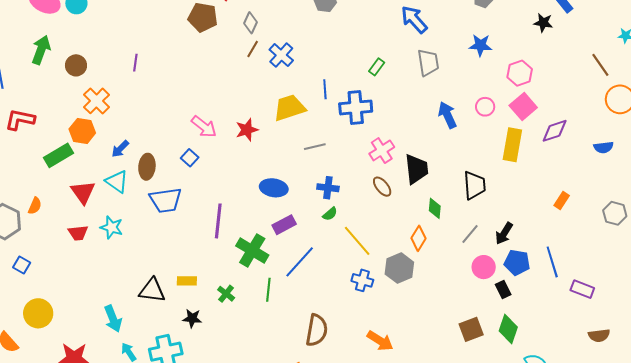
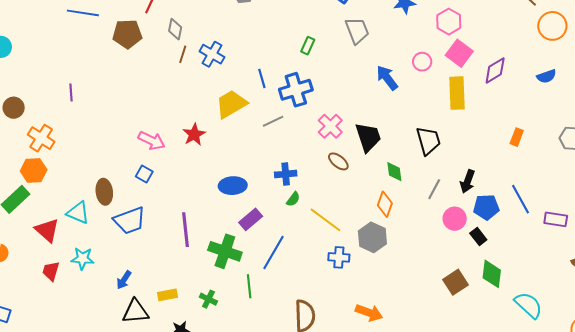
gray line: (315, 147) -> (273, 121), moved
blue arrow: (120, 149) -> (124, 280), moved
red trapezoid: (78, 233) -> (51, 271), turned 125

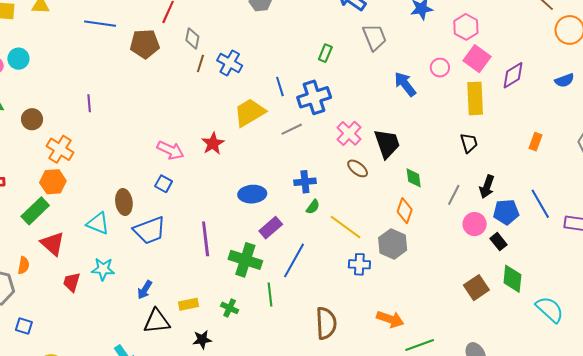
black trapezoid: (428, 141) -> (469, 143), moved, size x0.7
red triangle: (47, 230) -> (52, 244), moved

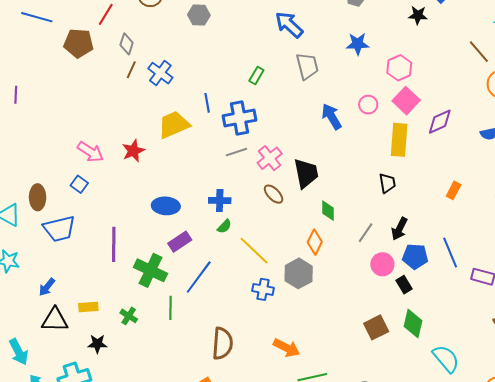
gray line: (292, 129) -> (236, 152), moved

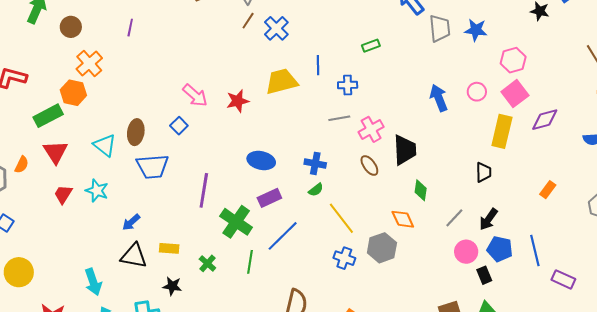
gray trapezoid: (307, 66) -> (440, 28), moved
green rectangle: (256, 75) -> (371, 46), turned 30
blue cross: (240, 118) -> (348, 85), size x0.6
orange diamond: (315, 242) -> (403, 219), turned -60

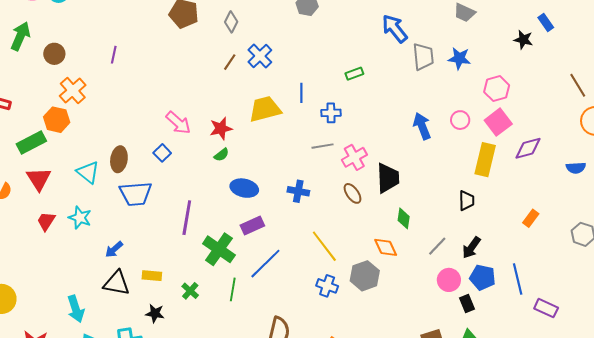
brown line: (248, 21) -> (230, 62), moved
green semicircle: (316, 190) -> (221, 155), moved

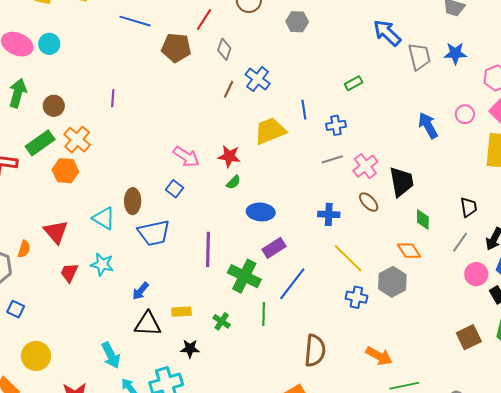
red star: (221, 128) -> (229, 156), turned 30
green rectangle: (31, 143) -> (40, 143), moved
blue cross: (298, 191) -> (329, 214), moved
black trapezoid: (467, 201) -> (469, 207), moved

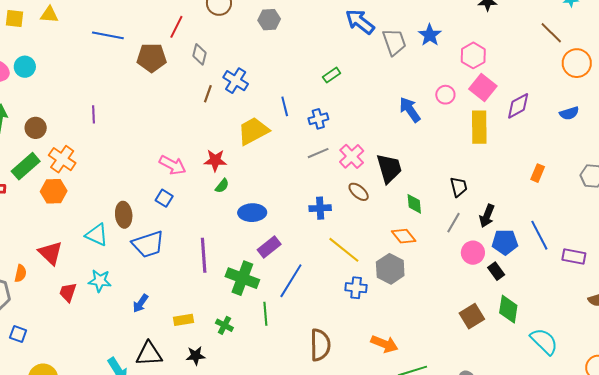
blue star: (455, 53) -> (430, 35), turned -30
black triangle: (148, 324) -> (149, 354), moved

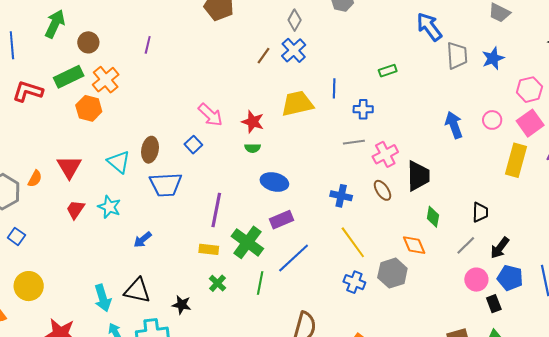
gray diamond: (200, 54) -> (295, 20), moved
green semicircle: (222, 186) -> (253, 148), turned 35
yellow rectangle: (184, 320) -> (209, 249), moved

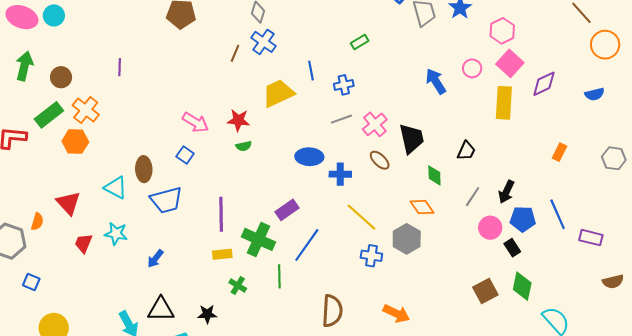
blue ellipse: (274, 182) -> (309, 157), moved
black trapezoid: (480, 212) -> (466, 151), moved, turned 35

